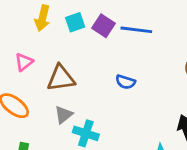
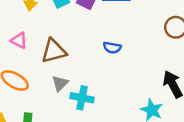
pink triangle: (24, 62) -> (19, 40), turned -48

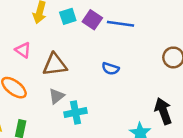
cyan cross: (82, 98) -> (76, 113), turned -30

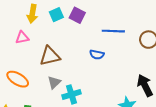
blue line: (121, 24) -> (113, 31), moved
pink triangle: (23, 50) -> (22, 37), moved, turned -40

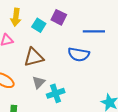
cyan square: (56, 15) -> (39, 25), moved, turned -32
blue semicircle: (97, 55) -> (79, 54), size x1.5

